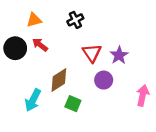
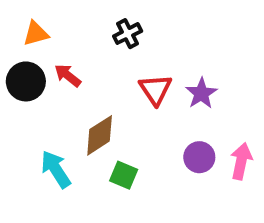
orange triangle: (34, 20) -> (36, 34), moved
purple circle: (104, 80) -> (199, 157), moved
cyan arrow: (33, 100) -> (56, 169), turned 120

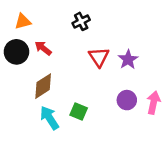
brown diamond: (100, 135) -> (43, 86), moved
cyan arrow: (56, 169) -> (49, 118), moved

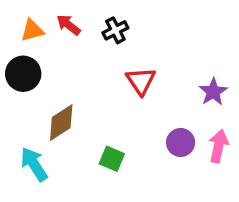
red arrow: (43, 48) -> (68, 25), moved
purple star: (128, 59) -> (213, 92), moved
cyan arrow: (49, 118) -> (34, 164), moved

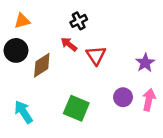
red arrow: (68, 25) -> (69, 44), moved
brown diamond: (61, 123) -> (42, 65), moved
green square: (112, 159) -> (76, 108), size x1.5

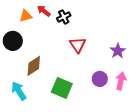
orange triangle: (22, 21) -> (26, 16), moved
red arrow: (69, 44) -> (44, 11), moved
brown diamond: (42, 65) -> (34, 66), moved

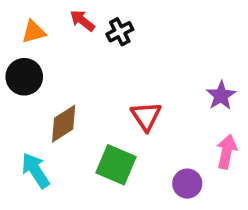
orange triangle: (26, 16) -> (34, 32), moved
red triangle: (78, 45) -> (146, 116), moved
purple circle: (100, 79) -> (187, 184), moved

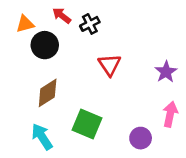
black circle: (24, 77) -> (45, 45), moved
red triangle: (146, 116) -> (110, 65), moved
cyan arrow: (35, 170) -> (42, 137), moved

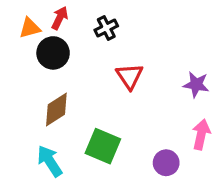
red arrow: (62, 15) -> (60, 18), moved, turned 78
purple star: (166, 72) -> (196, 85), turned -30

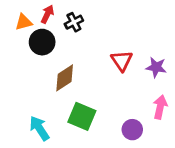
black cross: (106, 28) -> (74, 22), moved
red triangle: (130, 76) -> (122, 61), moved
brown diamond: (56, 110) -> (65, 78), moved

